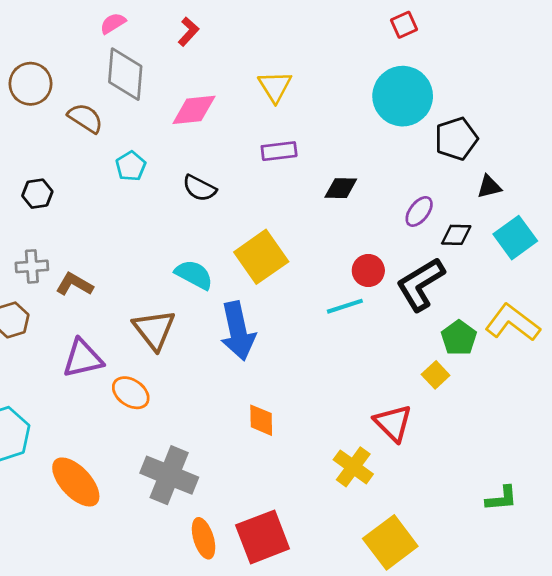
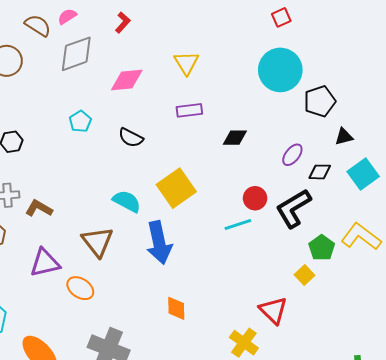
gray diamond: (125, 74) -> (76, 54), turned 66
brown semicircle: (85, 118) -> (38, 25), moved

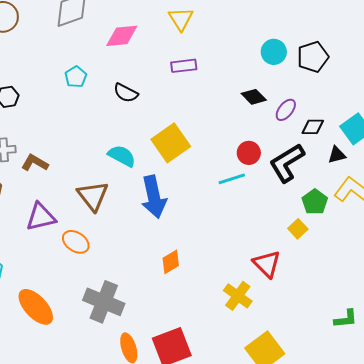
cyan circle: (280, 70) -> (274, 52), moved, size x0.6
black triangle: (344, 137) -> (337, 155), moved
black diamond: (235, 138) -> (254, 97), moved, turned 45
orange diamond: (176, 308) -> (171, 262), turned 60

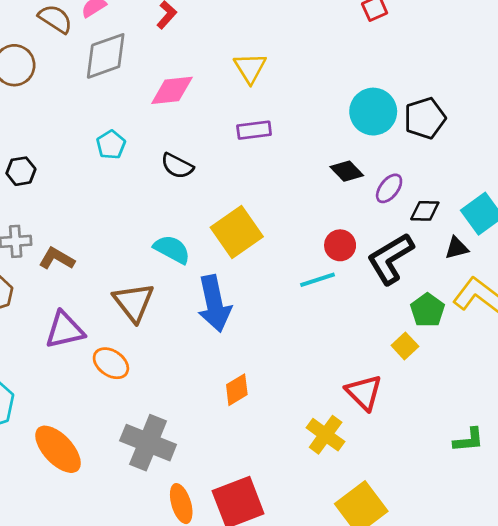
cyan circle: (274, 52) -> (373, 112), size x1.4
green L-shape: (346, 319) -> (469, 440), moved

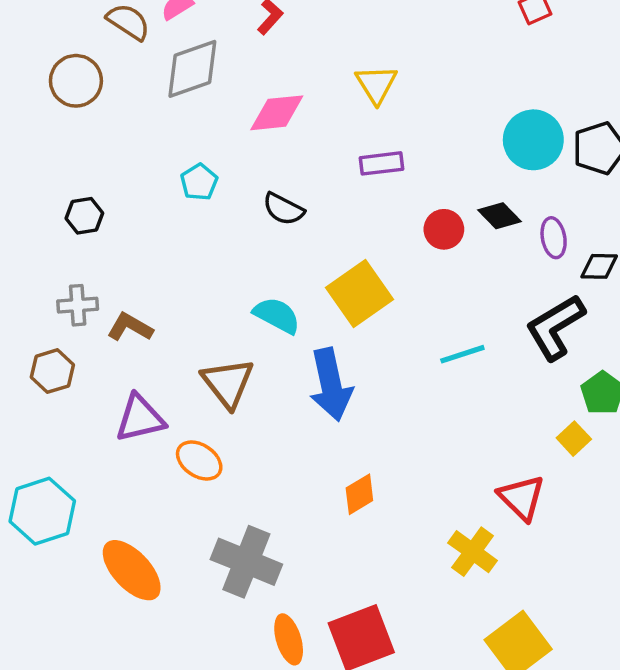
purple ellipse: (389, 188) -> (554, 238), turned -48
red circle: (340, 245) -> (444, 229), moved

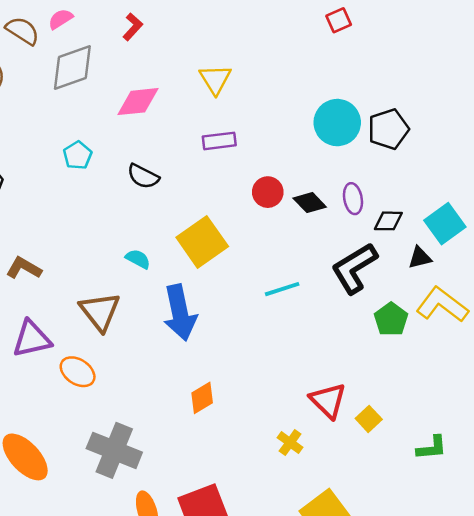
black diamond: (500, 216) -> (310, 203), moved
cyan semicircle: (277, 315) -> (138, 259), size x0.7
yellow square: (574, 439) -> (369, 419), moved
yellow cross: (473, 552) -> (290, 443), size x0.7

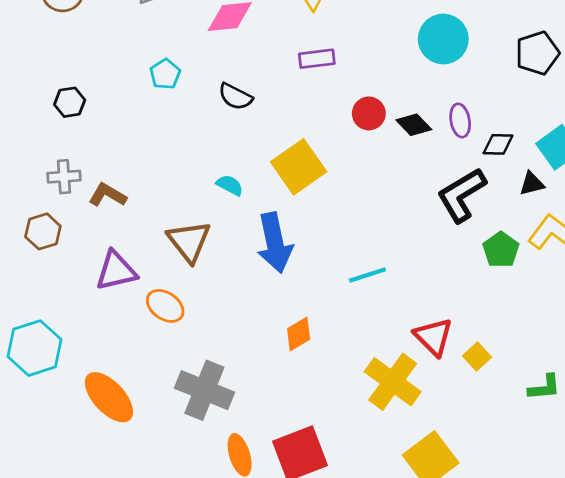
black pentagon: (388, 129) -> (537, 53), moved
cyan line: (282, 289) -> (367, 275), moved
yellow cross: (290, 443) -> (393, 382), size x2.0

